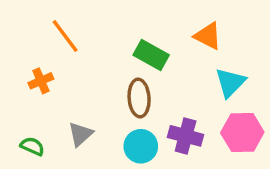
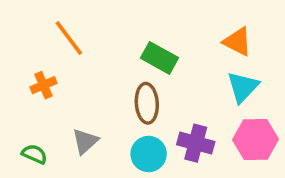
orange triangle: (208, 36) -> (237, 42), moved

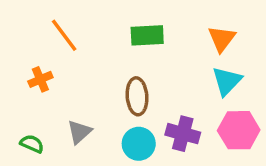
orange triangle: (237, 42) -> (222, 39), turned 40
green rectangle: (159, 58) -> (147, 35), moved, turned -32

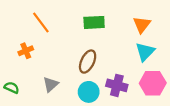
brown ellipse: (137, 96) -> (88, 62), turned 30
green semicircle: (32, 144) -> (12, 88), moved

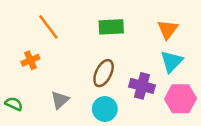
purple cross: (117, 85) -> (142, 86), moved

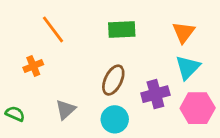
purple cross: (142, 86) -> (155, 94), turned -30

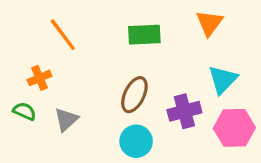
orange triangle: (184, 32) -> (209, 23), moved
gray triangle: (66, 110) -> (66, 120), moved
green semicircle: (15, 114) -> (25, 111), moved

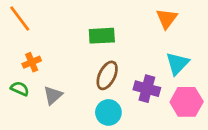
orange line: (63, 35) -> (20, 18), moved
green rectangle: (144, 35) -> (102, 36), moved
purple cross: (184, 111) -> (147, 89), turned 30

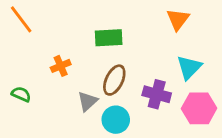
orange cross: (32, 62) -> (61, 66), moved
gray triangle: (53, 95) -> (88, 101), moved

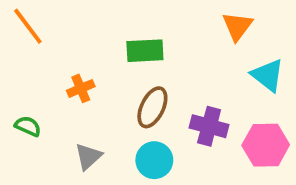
cyan triangle: (189, 67) -> (268, 75), moved, turned -36
gray triangle: (88, 101) -> (88, 156), moved

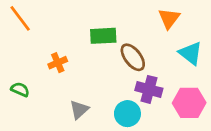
brown ellipse: (152, 107) -> (133, 57), moved, turned -64
gray triangle: (88, 156) -> (79, 110), moved
cyan circle: (154, 160) -> (127, 114), moved

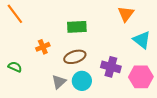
brown ellipse: (133, 57) -> (75, 57), moved, turned -70
cyan circle: (127, 114) -> (82, 81), moved

